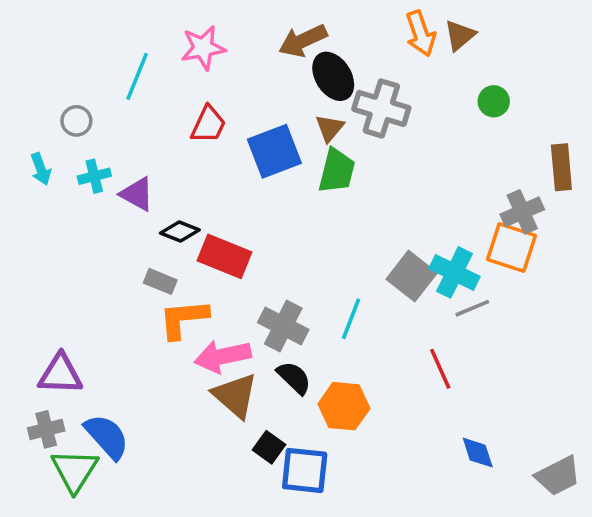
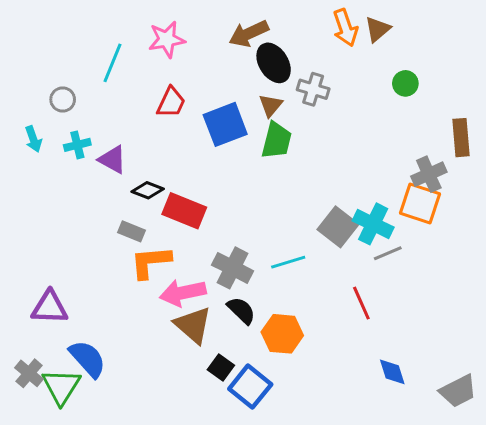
gray cross: (381, 108) -> (313, 89), size x0.7
cyan line: (351, 319) -> (288, 262), turned 52
gray cross: (46, 429) -> (29, 373), moved, turned -36
blue square: (305, 470) -> (250, 387), turned 33

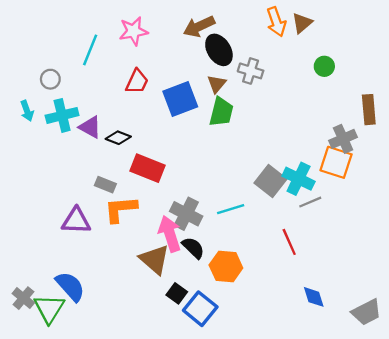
cyan cross: (77, 145) -> (62, 115), size x1.5
black diamond: (148, 190) -> (118, 138), moved
pink arrow: (183, 293) -> (170, 234), moved, turned 84
purple triangle: (49, 307) -> (76, 221), moved

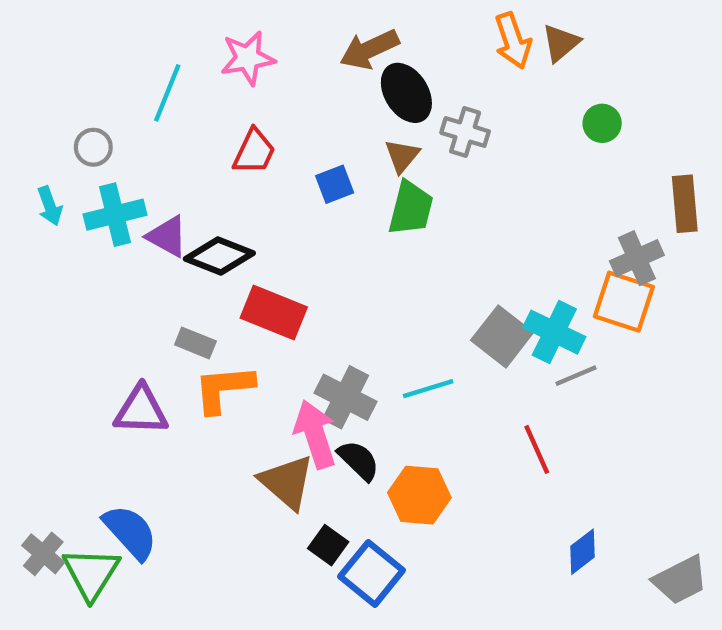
blue square: (180, 99) -> (335, 184), size x0.6
black diamond: (118, 138) -> (219, 256), size x1.4
blue diamond: (314, 297) -> (583, 552), turned 70

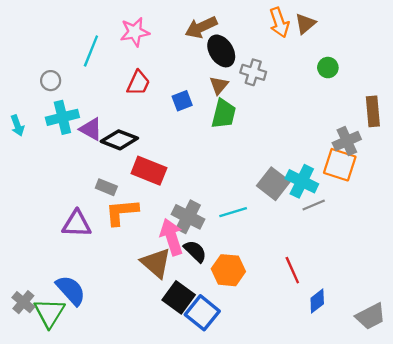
cyan arrow: (50, 206) -> (17, 126), moved
red line: (537, 449) -> (292, 270), moved
black square: (328, 545) -> (179, 297), size x1.5

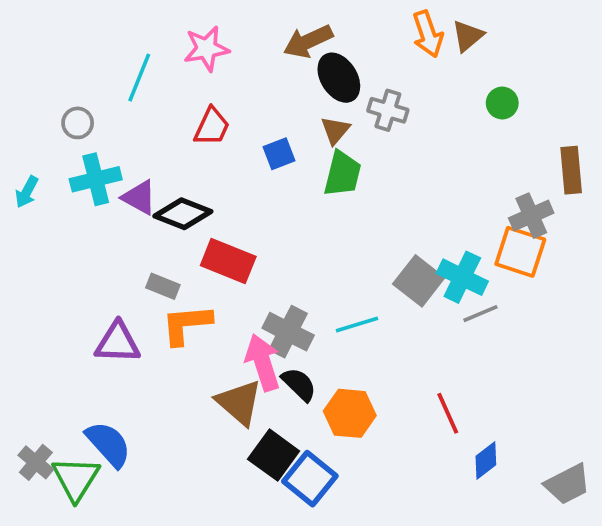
cyan arrow: (17, 126) -> (27, 192), turned 48

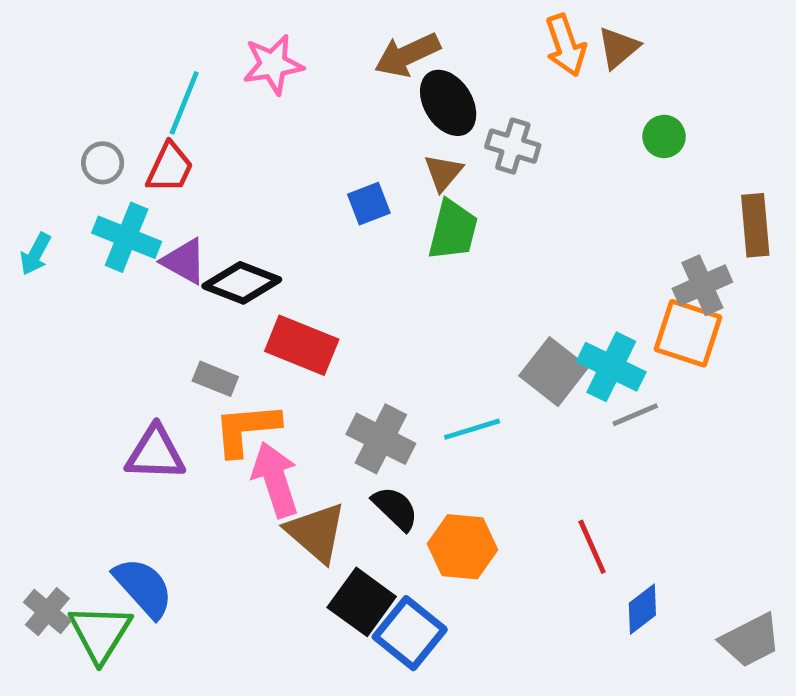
red trapezoid: (212, 127) -> (170, 168), moved
cyan cross: (96, 179) -> (127, 237), turned 36
pink arrow: (263, 363) -> (275, 480), moved

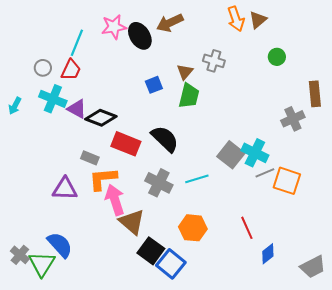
black ellipse: (448, 103) -> (140, 36), moved
orange square: (688, 333) -> (287, 181), moved
black semicircle: (395, 508) -> (165, 139), moved, size x1.4

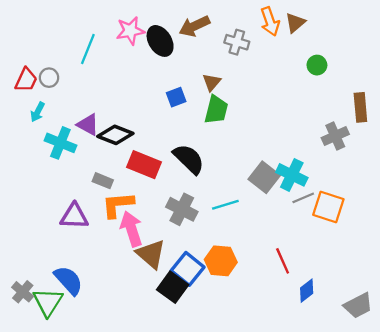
gray cross: (214, 61) -> (237, 42), moved
red trapezoid: (71, 70) -> (26, 80), moved
cyan cross: (53, 99) -> (60, 143), moved
cyan arrow: (15, 106) -> (38, 112), moved
blue square: (171, 264) -> (188, 269), moved

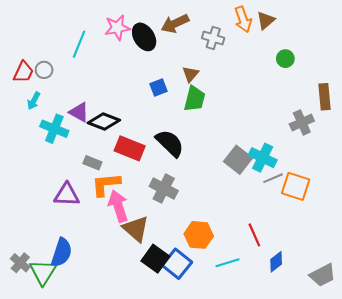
cyan line: (225, 205) -> (228, 263), moved
blue square: (188, 269) -> (177, 264), moved
blue semicircle: (68, 280) -> (62, 252), turned 60

